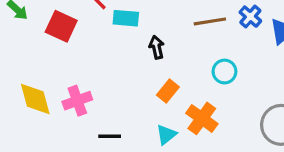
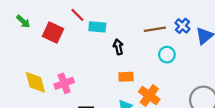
cyan circle: (224, 72) -> (167, 55), moved
orange rectangle: (168, 91) -> (126, 77), turned 48

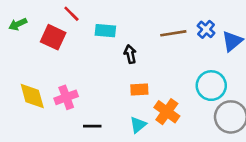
red line: (77, 15) -> (71, 14), moved
green arrow: (23, 21) -> (18, 24), turned 112
cyan circle: (167, 55) -> (211, 86), moved, size x1.5

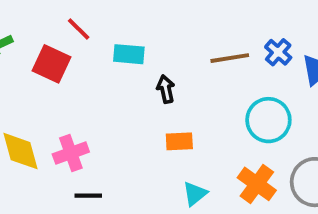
cyan circle: (211, 86) -> (268, 120), moved
orange cross: (167, 112) -> (257, 184), moved
cyan triangle: (138, 125) -> (195, 194), moved
black line: (92, 126) -> (88, 196), moved

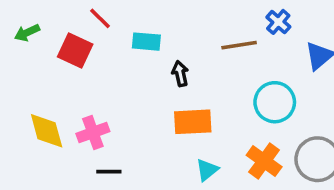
blue cross: (278, 52) -> (278, 22), moved
orange rectangle: (179, 141) -> (193, 122), size x1.5

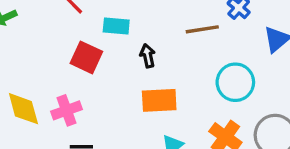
red square: (75, 50) -> (86, 57), moved

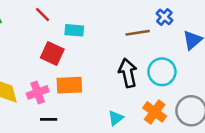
black arrow: (148, 56) -> (128, 73), moved, size x1.6
orange rectangle: (159, 100) -> (69, 85), moved

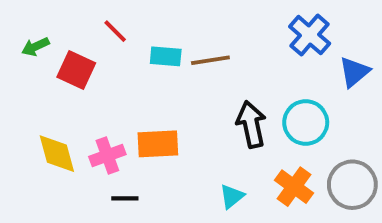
blue cross: (164, 17) -> (310, 35), size x1.5
brown line: (138, 33) -> (210, 60), moved
red square: (52, 53) -> (76, 70), moved

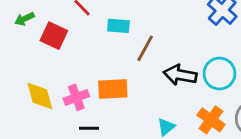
brown line: (210, 60) -> (145, 48), moved, turned -52
black arrow: (251, 124) -> (180, 75), turned -68

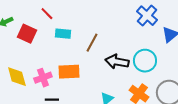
cyan rectangle: (118, 26) -> (63, 34), moved

